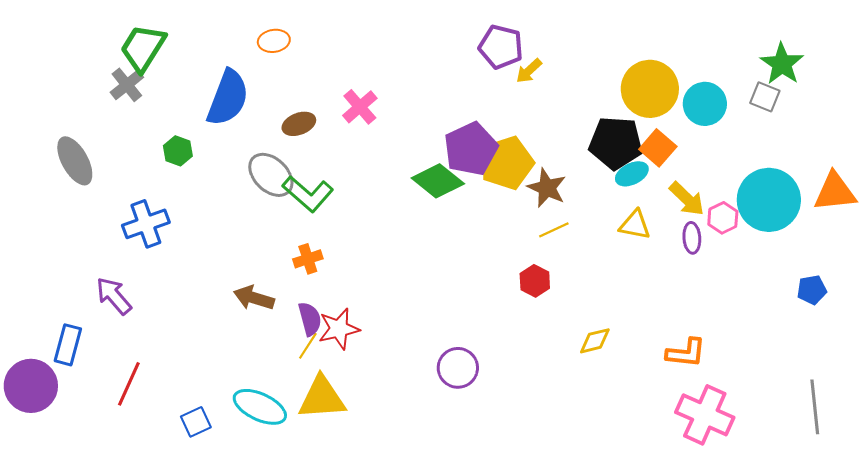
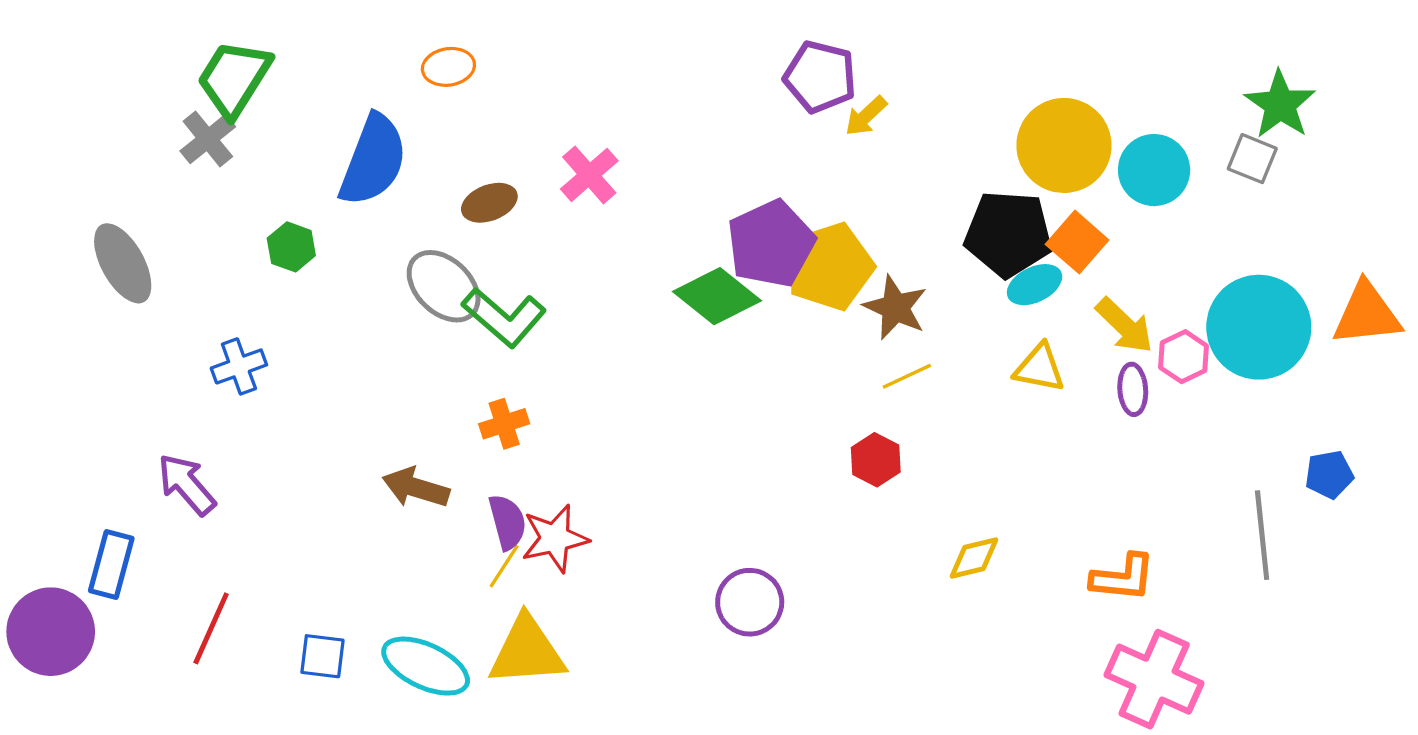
blue cross: (146, 224) -> (239, 366), size x0.7
gray line: (815, 407) -> (1262, 535), moved
blue square: (196, 422) -> (322, 656), moved, turned 32

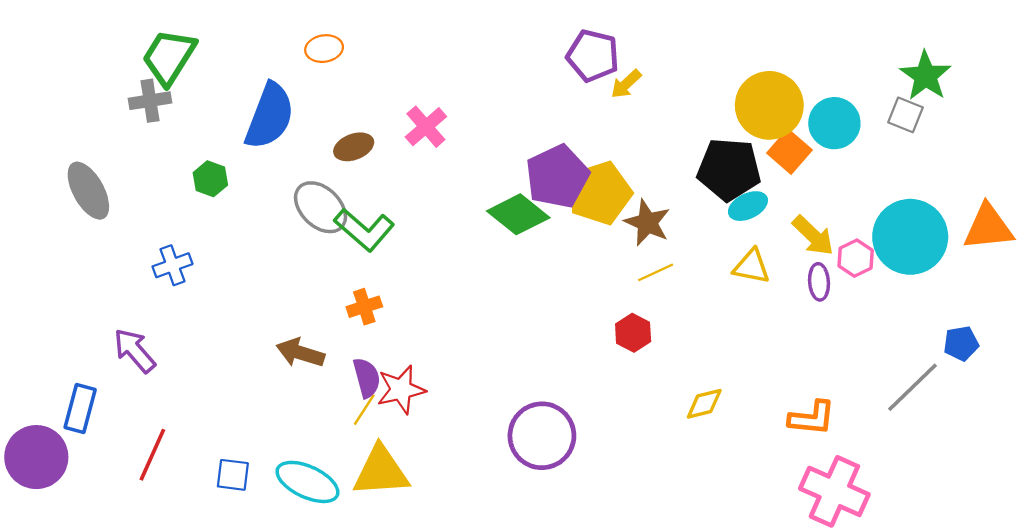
gray cross: (208, 139) -> (150, 101), turned 30
orange square: (1077, 242) -> (789, 152), moved
gray line: (1262, 535) -> (913, 387), turned 52
purple circle: (750, 602) -> (542, 436), size x1.4

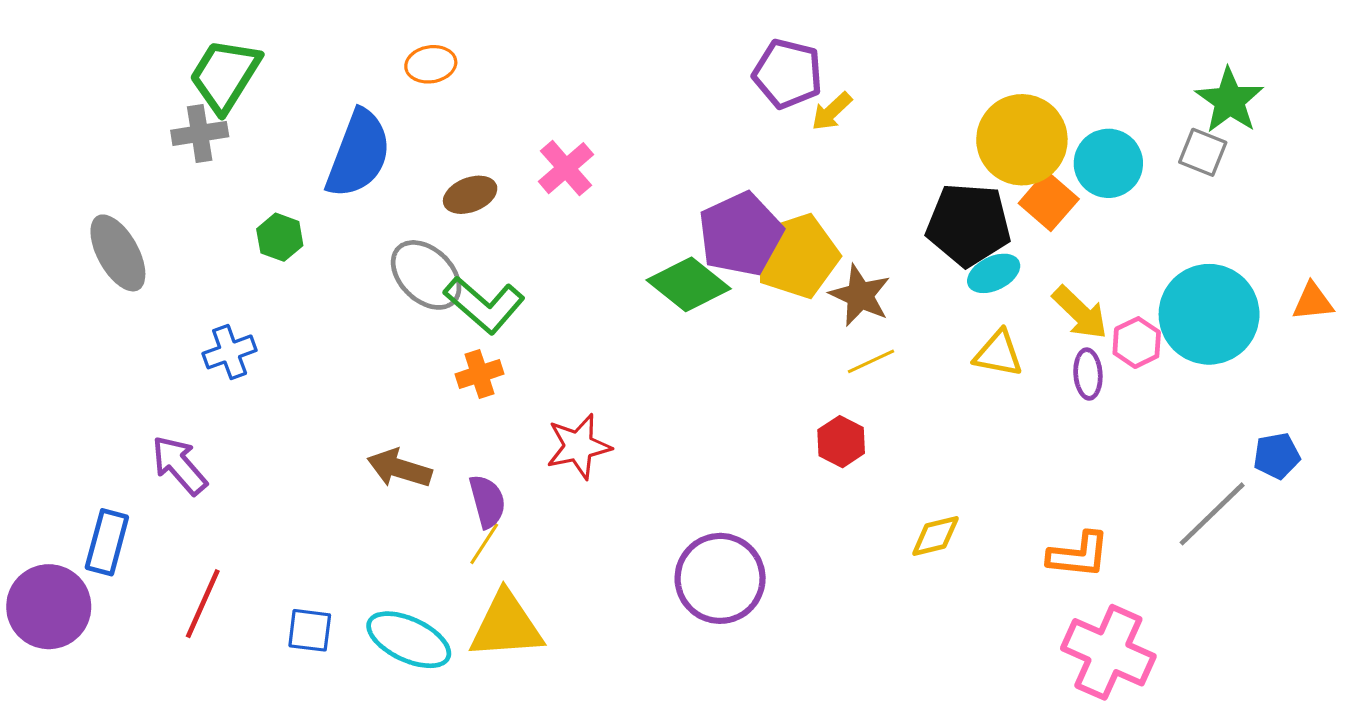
orange triangle: (988, 227) -> (1313, 302), size x0.6
orange cross: (364, 307) -> (480, 374), moved
red star: (401, 390) -> (579, 446), moved

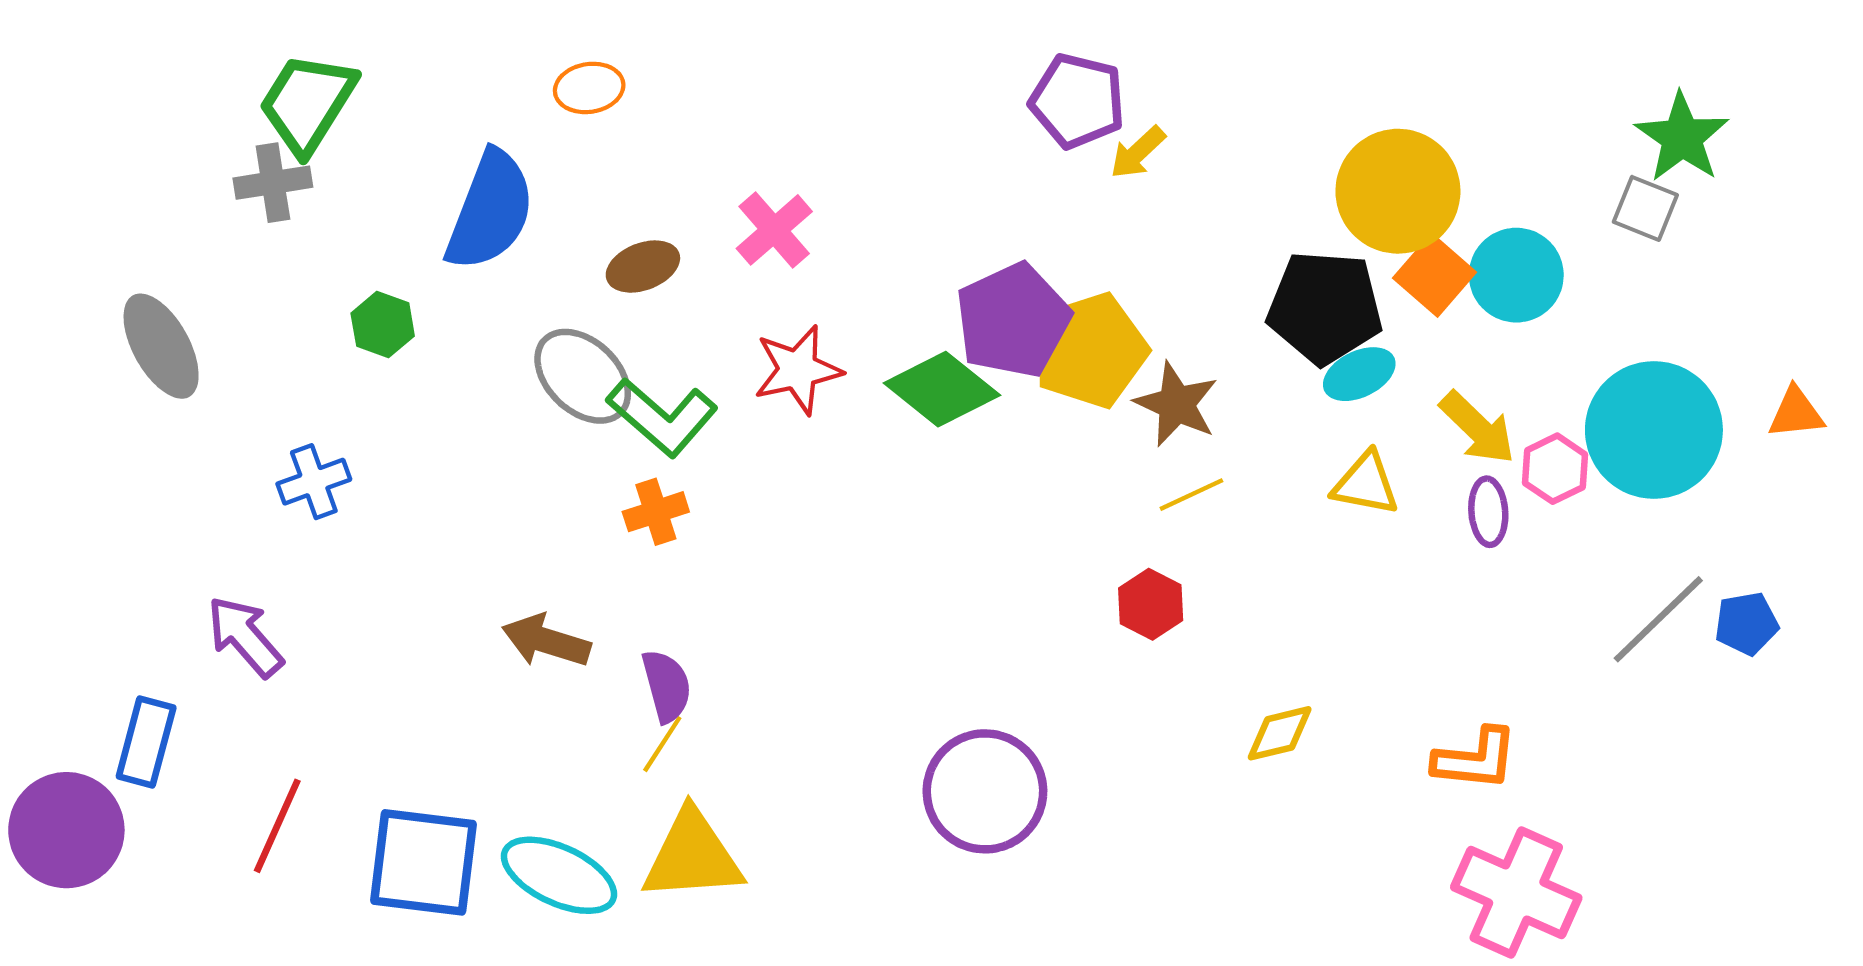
cyan circle: (1108, 163) -> (1516, 275), moved
red star: (579, 446) -> (798, 370), moved
gray line: (1212, 514) -> (1658, 619), moved
blue square: (310, 630) -> (424, 862), size x1.8

